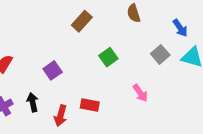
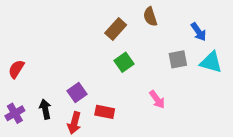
brown rectangle: (82, 21) -> (116, 29), moved
gray square: (160, 54) -> (178, 59), turned 30
purple square: (53, 70) -> (77, 93), moved

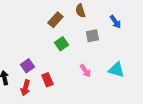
gray square: (178, 59) -> (92, 36), moved
cyan triangle: (211, 62) -> (116, 70), moved
red rectangle: (105, 112) -> (47, 80), turned 56

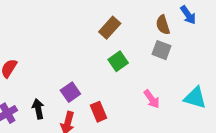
brown semicircle: (80, 11) -> (163, 25), moved
blue arrow: (115, 22) -> (188, 15), moved
gray square: (92, 36) -> (161, 50), turned 32

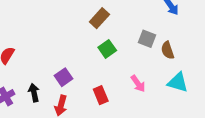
brown semicircle: (163, 25) -> (168, 50), moved
red rectangle: (98, 112) -> (101, 95), moved

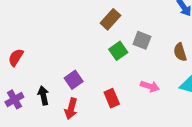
gray square: (147, 39) -> (142, 40), moved
pink arrow: (138, 84) -> (150, 86), turned -36

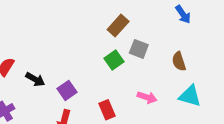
brown rectangle: (110, 19) -> (118, 25), moved
black arrow: (43, 96) -> (35, 79), moved, turned 132

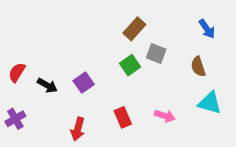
blue arrow: (183, 14) -> (207, 29), moved
purple square: (67, 90) -> (84, 83), moved
pink arrow: (147, 97) -> (165, 116), moved

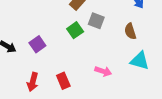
red rectangle: (123, 117) -> (63, 81), moved

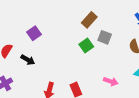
purple square: (37, 44) -> (34, 33), moved

